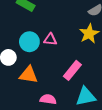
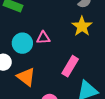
orange triangle: (29, 75) -> (26, 77), turned 36

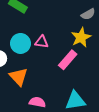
pink rectangle: (70, 66) -> (68, 60), moved

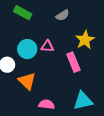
gray semicircle: (88, 14) -> (63, 15), moved
pink rectangle: (68, 60) -> (73, 62), turned -60

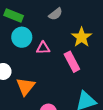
cyan circle: (27, 49) -> (22, 37), moved
orange triangle: (27, 81) -> (26, 86), turned 30

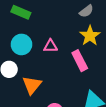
gray semicircle: (56, 14) -> (86, 11), moved
cyan circle: (22, 37) -> (22, 44), moved

